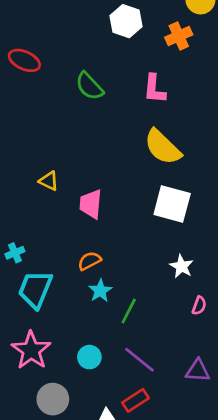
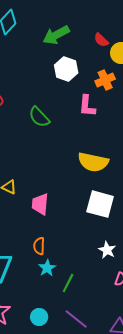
pink L-shape: (154, 89) -> (87, 106), moved
yellow semicircle: (163, 147) -> (93, 162), turned -32
orange semicircle: (89, 261) -> (39, 246), turned -60

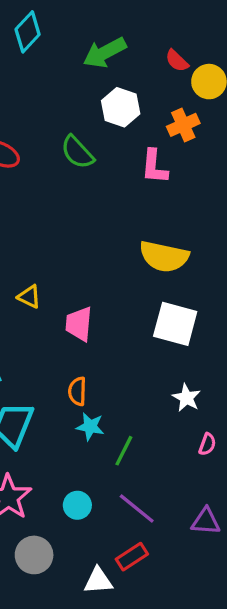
green semicircle: (39, 117) -> (77, 152), moved
cyan star: (47, 268) -> (90, 427), turned -30

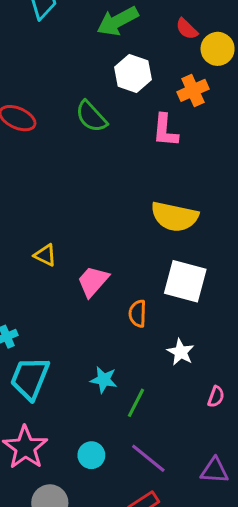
pink trapezoid: (79, 324) -> (93, 281), turned 36
orange semicircle: (77, 391) -> (138, 314), moved
white star: (186, 398) -> (181, 352), moved

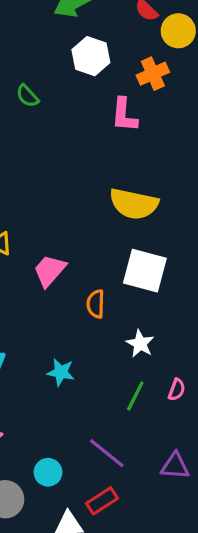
green semicircle: (91, 117) -> (27, 96), moved, size x0.7
green line: (136, 403) -> (135, 396), moved
cyan circle: (91, 455) -> (48, 472), moved

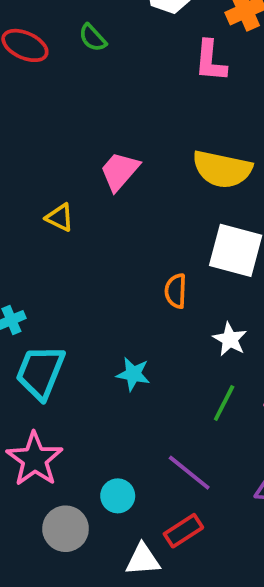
pink trapezoid: (50, 271) -> (120, 171), moved

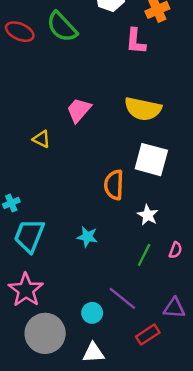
green semicircle: (93, 38) -> (62, 27), size x1.8
orange semicircle: (176, 291) -> (114, 185), size x1.4
cyan circle: (118, 496) -> (92, 313), moved
gray circle: (66, 529) -> (45, 333), size x1.4
red rectangle: (183, 531) -> (148, 335), moved

